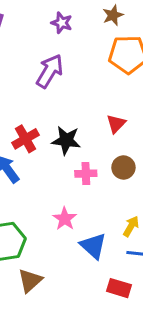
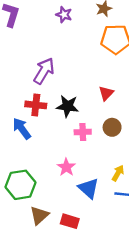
purple arrow: (50, 71) -> (44, 71), moved
red cross: (25, 139) -> (36, 105), turned 36
red rectangle: (119, 288) -> (70, 221), moved

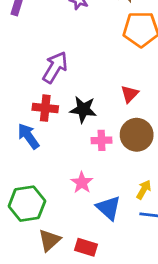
brown circle: (112, 127) -> (137, 135), size x1.5

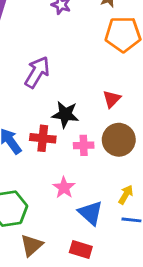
red cross: (45, 108) -> (43, 138), moved
red rectangle: (86, 247) -> (81, 249), moved

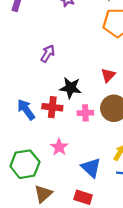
purple arrow: (37, 72) -> (48, 54), size x0.7
pink star: (64, 188) -> (59, 147), moved

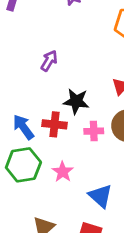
green hexagon: (25, 164) -> (23, 165), moved

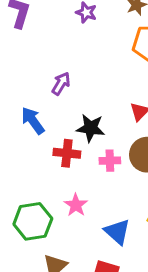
blue arrow: (23, 127) -> (33, 121), moved
green hexagon: (23, 165) -> (33, 221), moved

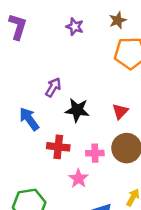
black star: (91, 128) -> (77, 110), moved
pink star: (76, 205) -> (78, 178), moved

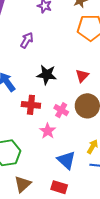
purple arrow: (53, 87) -> (27, 40), moved
pink cross: (95, 153) -> (61, 110), turned 32

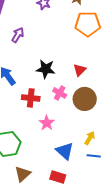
purple arrow: (27, 40) -> (18, 35), moved
pink cross: (61, 110) -> (60, 93), moved

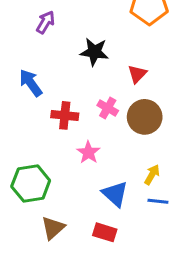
black star: (46, 69) -> (94, 52), moved

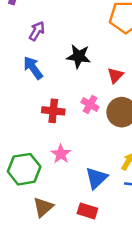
blue arrow: (31, 83) -> (33, 68), moved
pink star: (88, 152) -> (61, 154), moved
blue triangle: (115, 194) -> (96, 178), turned 35

